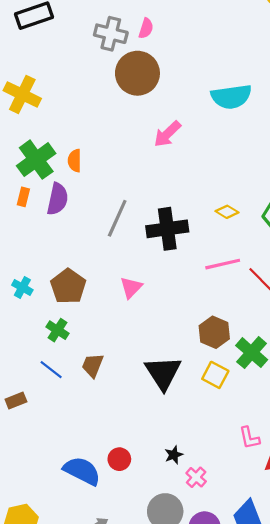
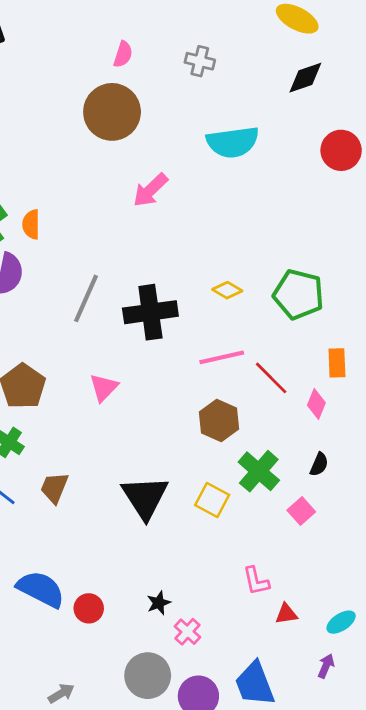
gray cross: (111, 34) -> (200, 61), moved, size x0.7
brown hexagon: (214, 332) -> (219, 420), moved
blue semicircle: (82, 471) -> (41, 589), moved

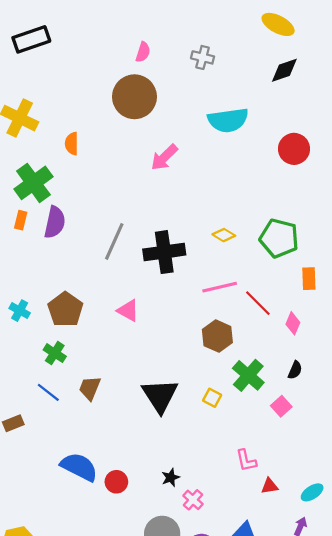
red circle: (341, 150) -> (294, 149), moved
orange semicircle: (31, 224) -> (72, 144), moved
orange rectangle: (337, 363) -> (309, 279), moved
pink triangle: (104, 388) -> (128, 311), turned -45
yellow square: (212, 500) -> (212, 398), size x0.7

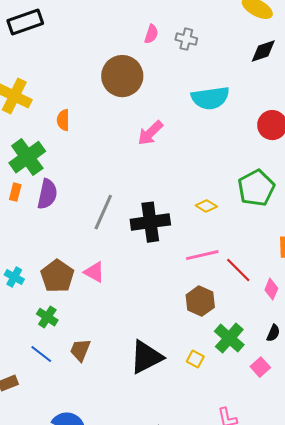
pink semicircle: (143, 52) -> (151, 34), moved
green pentagon: (279, 238) -> (256, 188), moved, turned 30
pink triangle: (128, 311) -> (94, 272), moved
black triangle: (160, 396) -> (146, 357), turned 36

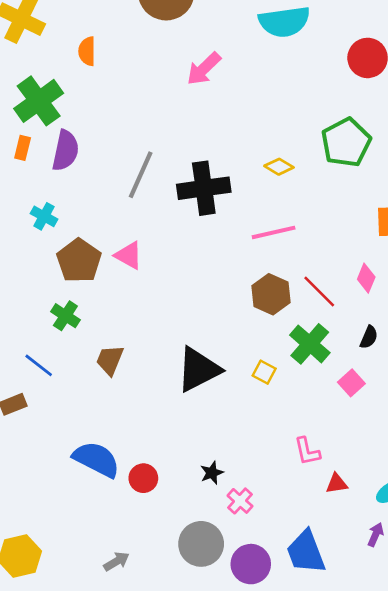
red line: (238, 270) -> (319, 292), moved
cyan cross: (14, 277) -> (44, 216), moved
blue line: (41, 354) -> (39, 365), moved

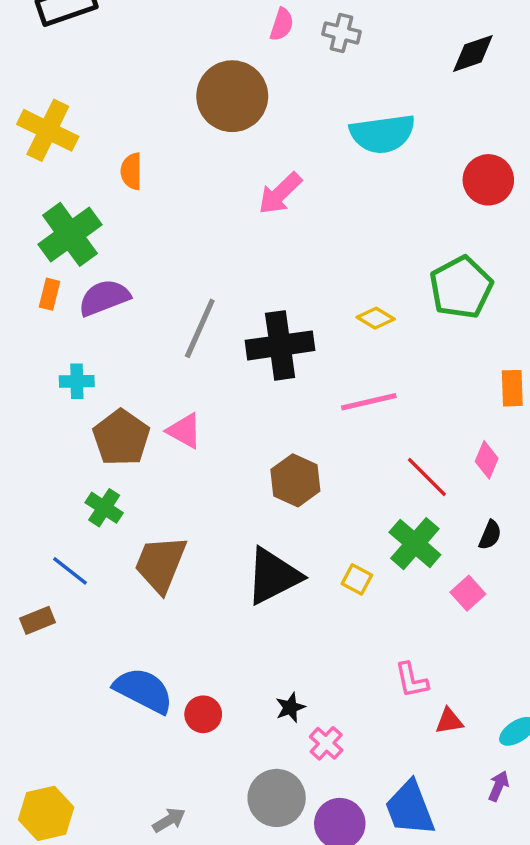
purple semicircle: (65, 151) -> (104, 298), turned -123
cyan cross: (44, 216) -> (77, 381), turned -30
brown hexagon: (271, 294) -> (295, 480), moved
brown trapezoid: (110, 360) -> (161, 564), size x1.5

